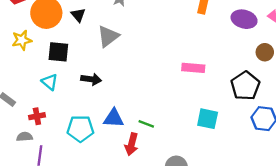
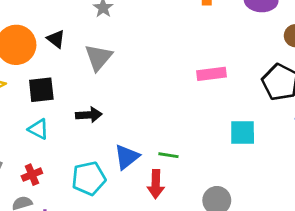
blue triangle: (114, 118) -> (127, 157), turned -30

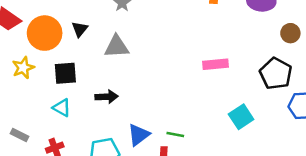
black triangle: (56, 39) -> (80, 29), turned 30
gray triangle: (98, 57) -> (117, 47), turned 44
cyan square: (243, 133) -> (241, 117), turned -35

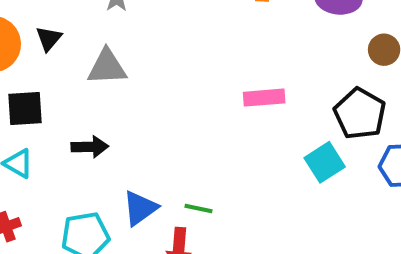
cyan square: (241, 117) -> (325, 162), moved

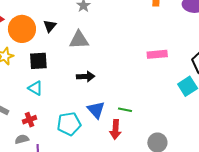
black arrow: (90, 147) -> (86, 77), moved
blue triangle: (140, 208) -> (96, 110), turned -36

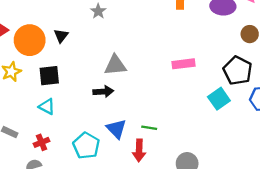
gray triangle: (79, 40) -> (115, 65), moved
cyan pentagon: (69, 124) -> (86, 146), turned -30

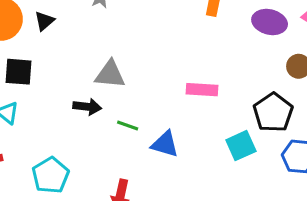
green line: (149, 128) -> (128, 126), moved
blue triangle: (116, 129) -> (165, 144), moved, turned -40

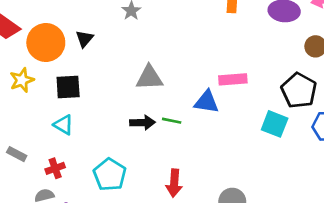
black arrow: (87, 107) -> (143, 123), moved
blue triangle: (165, 144) -> (207, 102), moved
cyan square: (241, 146) -> (275, 124), turned -36

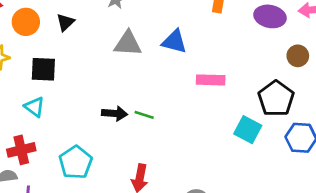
orange circle: (46, 43) -> (26, 22), size x0.7
gray triangle: (149, 78) -> (128, 44), moved
blue triangle: (207, 102) -> (174, 42), moved
red cross: (55, 168) -> (21, 150), size x1.4

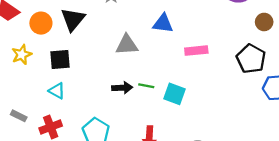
black triangle: (65, 22) -> (73, 19), size x1.6
gray triangle: (128, 44) -> (127, 45), moved
cyan square: (248, 130) -> (175, 94), moved

